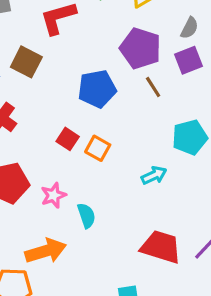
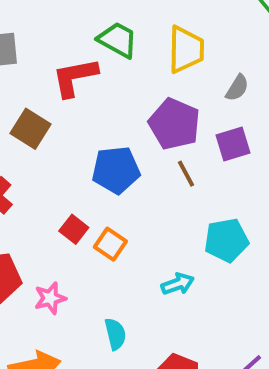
gray semicircle: (189, 28) -> (237, 88), moved
cyan semicircle: (86, 216) -> (115, 334), moved

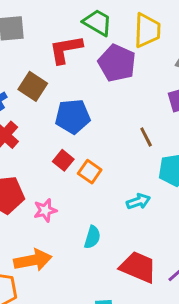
purple pentagon: (174, 124) -> (117, 63), moved
blue pentagon: (116, 170) -> (73, 116), moved
brown line: (186, 174) -> (146, 137), moved
cyan semicircle: (115, 334) -> (92, 237), turned 30

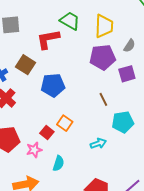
purple pentagon: (117, 63) -> (103, 57), moved, turned -30
red square: (63, 160) -> (47, 132), moved
cyan semicircle: (92, 237) -> (58, 163), moved

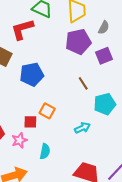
red square: (47, 132) -> (30, 122), turned -32

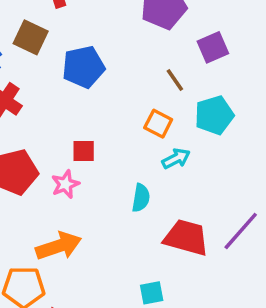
purple square: (104, 56) -> (213, 47), moved
orange square: (47, 111) -> (158, 124), moved
cyan semicircle: (45, 151) -> (141, 198), moved

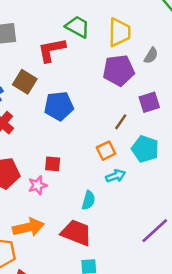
brown line: (175, 80) -> (121, 122), turned 63
cyan pentagon: (214, 115) -> (145, 149), turned 30
orange square: (158, 124) -> (106, 151), turned 30
red trapezoid: (186, 238) -> (76, 233), moved

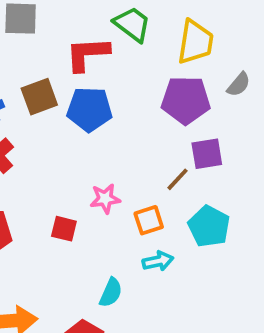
brown square: (25, 82) -> (39, 97), turned 30
purple square: (149, 102) -> (207, 154), moved
blue pentagon: (59, 106) -> (89, 109), moved
pink star: (38, 185) -> (105, 199), moved

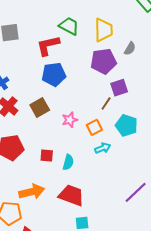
brown square: (39, 97) -> (40, 108), moved
red square: (64, 229) -> (47, 156), moved
cyan semicircle: (111, 293) -> (68, 162), moved

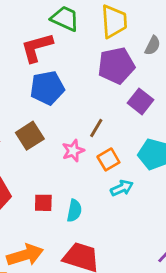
purple square: (119, 88) -> (140, 101), turned -30
brown line: (106, 103) -> (96, 128), moved

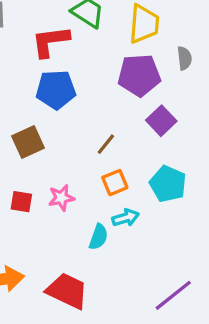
gray semicircle: (153, 46) -> (184, 58), turned -42
pink star: (73, 151) -> (61, 198), moved
red square: (43, 203) -> (21, 202), moved
cyan semicircle: (74, 211) -> (98, 237), moved

